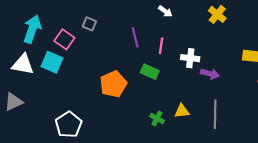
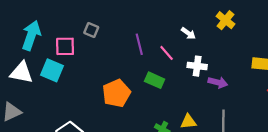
white arrow: (165, 11) -> (188, 33), moved
pink square: (64, 39) -> (65, 46), turned -36
pink line: (161, 46) -> (167, 53), turned -49

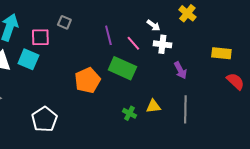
white cross: (197, 66) -> (162, 44), moved
green rectangle: (155, 80) -> (122, 68), size x1.5
purple arrow: (218, 82) -> (180, 70), turned 48

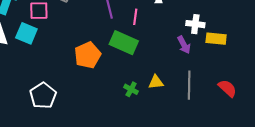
pink line: (133, 43) -> (135, 17), turned 49
white cross: (162, 44) -> (195, 24), moved
yellow rectangle: (221, 53) -> (216, 39), moved
red semicircle: (235, 81) -> (227, 88), moved

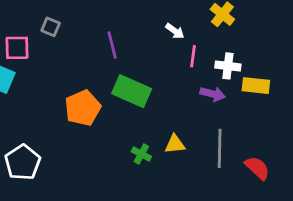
pink line: (135, 17) -> (193, 56), moved
purple arrow: (184, 45) -> (213, 94), turned -48
red semicircle: (227, 88) -> (257, 168), moved

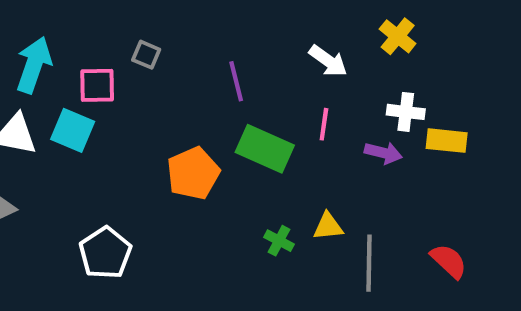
white arrow: (175, 31) -> (328, 61), size x1.4
pink line: (193, 56) -> (324, 124), moved
gray line: (220, 148) -> (369, 263), moved

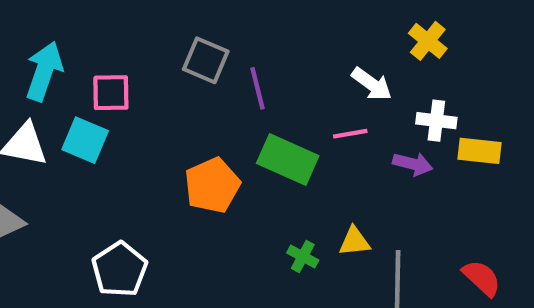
gray square: (146, 55) -> (206, 60), moved, size x1.5
white arrow: (328, 61) -> (372, 84), moved
pink line: (324, 124) -> (350, 134), turned 72

